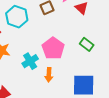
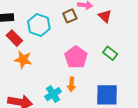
cyan cross: (30, 61) -> (53, 94), moved

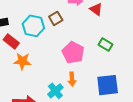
brown square: (70, 16) -> (56, 18), moved

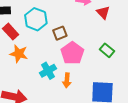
brown square: (56, 18) -> (60, 33), moved
cyan cross: (55, 91) -> (48, 71), moved

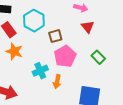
red triangle: (103, 12) -> (88, 27), moved

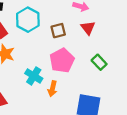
brown square: (55, 36) -> (58, 31), moved
cyan cross: (40, 71) -> (34, 76), turned -35

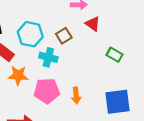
pink pentagon: (62, 61) -> (47, 91), moved, turned -30
cyan cross: (34, 76) -> (48, 57), moved

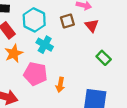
brown square: (64, 36) -> (67, 21), moved
orange star: (18, 75) -> (14, 53), turned 30

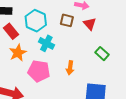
brown square: (67, 21) -> (67, 20), turned 32
orange arrow: (60, 85) -> (70, 68), moved

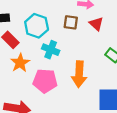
orange arrow: (70, 68) -> (79, 74), size x1.6

